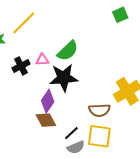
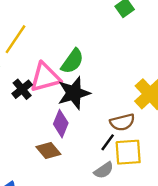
pink triangle: (42, 60) -> (45, 77), size x2.0
brown diamond: (46, 120) -> (48, 150), moved
black line: (71, 133) -> (108, 142), moved

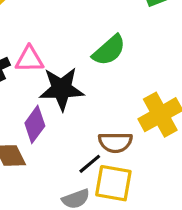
green semicircle: (72, 61) -> (109, 50), moved
pink triangle: (45, 77) -> (29, 59), size x0.7

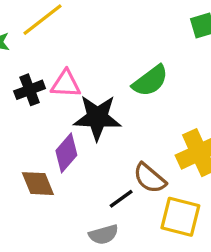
brown semicircle: (115, 142) -> (150, 178), turned 36
yellow square: (113, 183) -> (180, 217), moved

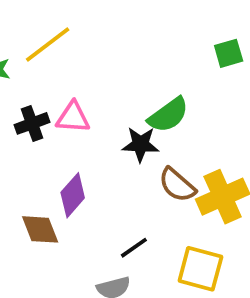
black star: (97, 118) -> (140, 144), moved, size x0.7
brown semicircle: (150, 178) -> (177, 185), moved

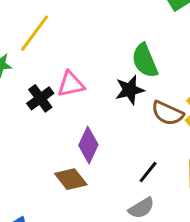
green semicircle: (168, 115) -> (145, 61), turned 120

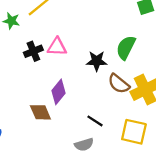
green semicircle: (145, 61) -> (126, 48), moved, turned 35
black line: (148, 172) -> (95, 121), turned 70

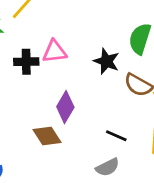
black cross: (33, 51) -> (26, 62), turned 30
black star: (97, 61) -> (106, 61), turned 30

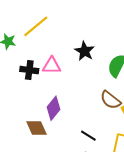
black star: (106, 61) -> (85, 51), moved

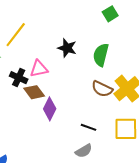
black cross: (29, 70) -> (19, 78), turned 30
brown diamond: (36, 128) -> (34, 92), moved

